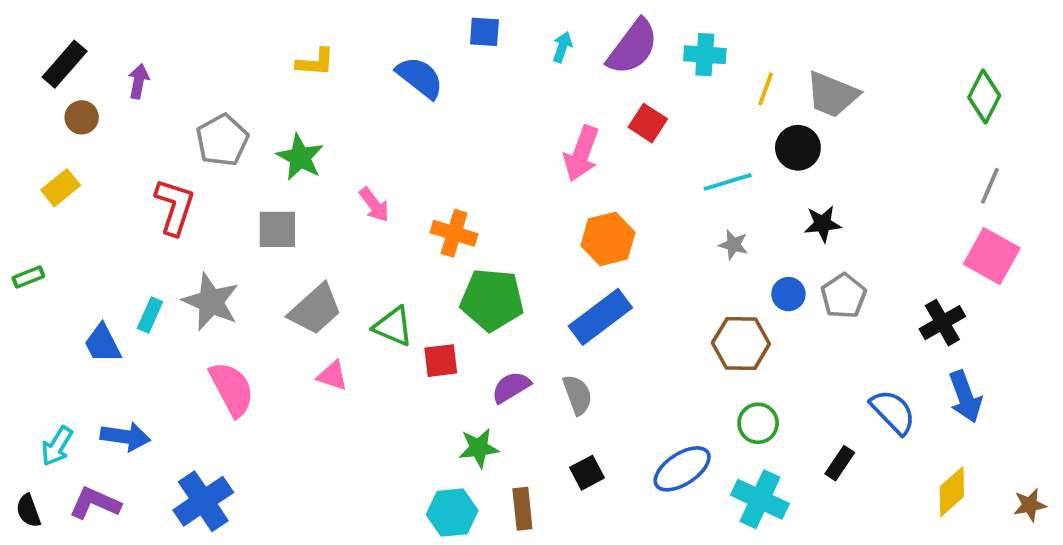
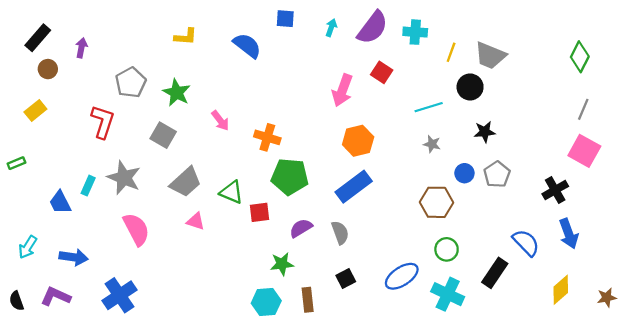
gray square: (277, 229) -> (163, 135), turned 30
cyan arrow: (57, 446) -> (28, 247), moved
black rectangle: (840, 463) -> (495, 273), size x1.5

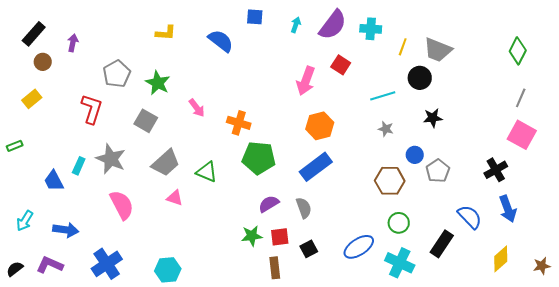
gray pentagon: (497, 174) -> (438, 171), moved
red square: (259, 212) -> (280, 237), moved
black semicircle: (16, 301) -> (15, 269), turned 72
cyan hexagon: (266, 302) -> (168, 270), moved

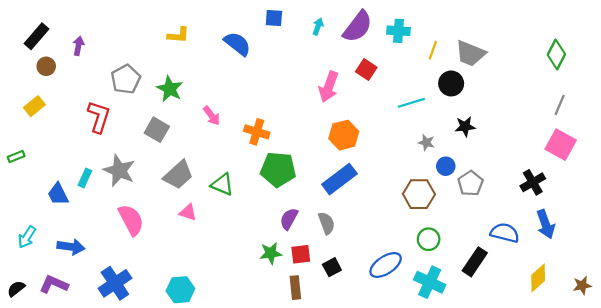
gray star: (386, 129) -> (426, 143), moved
purple semicircle: (269, 204) -> (289, 219), turned -30
blue semicircle: (470, 217) -> (505, 233), turned -32

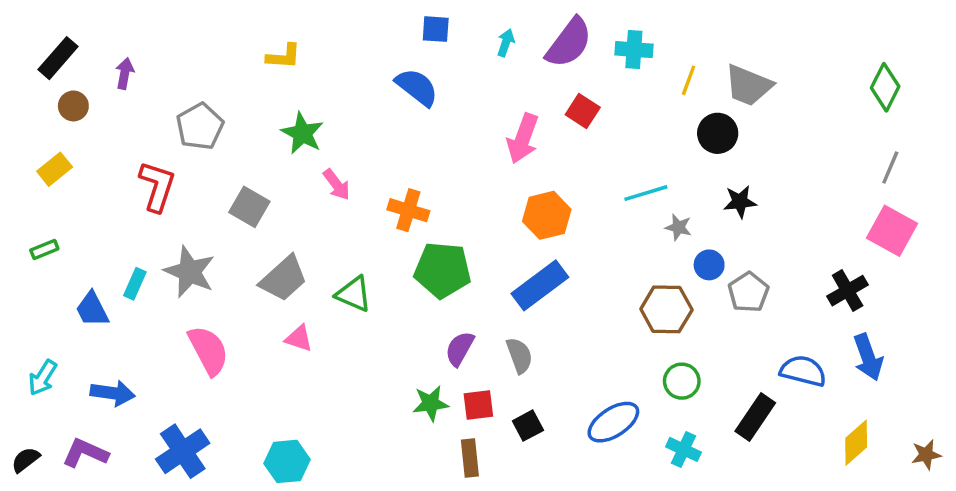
blue semicircle: (237, 44) -> (417, 87), moved
green star: (170, 89) -> (302, 133), moved
cyan line: (411, 103) -> (646, 193), moved
green rectangle: (16, 157) -> (44, 250), moved
cyan cross: (430, 282) -> (683, 449), size x0.7

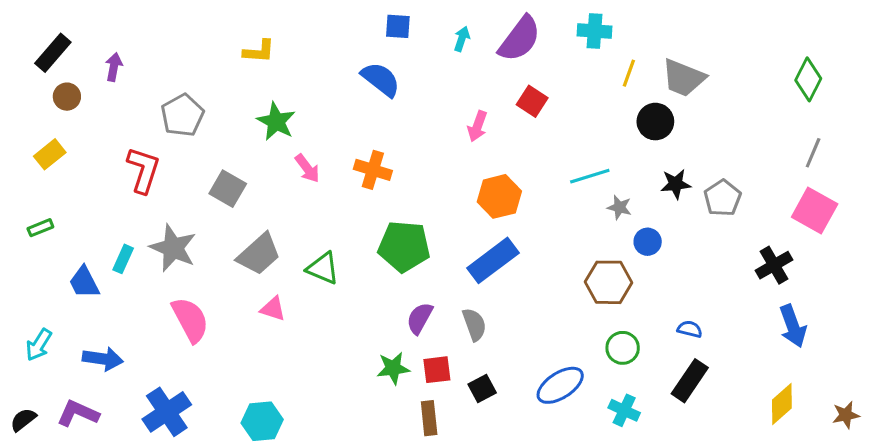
cyan cross: (634, 50) -> (595, 31), moved
pink arrow: (523, 138) -> (477, 126), size x0.7
orange cross: (408, 210) -> (373, 170), moved
gray pentagon: (748, 292) -> (723, 198), moved
blue semicircle: (803, 371) -> (690, 329), moved, size x0.6

